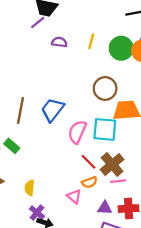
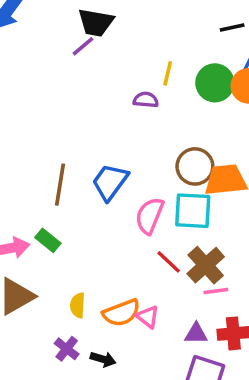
purple semicircle: (59, 42) -> (146, 100), moved
brown circle: (105, 88) -> (195, 166), moved
orange semicircle: (89, 182) -> (121, 313), moved, size x1.5
purple cross: (37, 213) -> (67, 349), moved

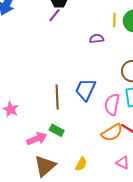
yellow line: (168, 73) -> (114, 20), moved
yellow semicircle: (78, 305) -> (81, 164), turned -144
orange semicircle: (121, 313) -> (112, 133), moved

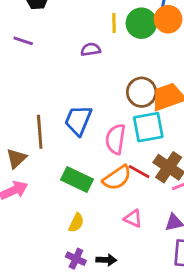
purple line: (55, 15) -> (23, 41), moved, turned 72
green rectangle: (57, 130) -> (77, 179), moved, size x1.5
brown triangle: (45, 166) -> (16, 158), moved, size x0.7

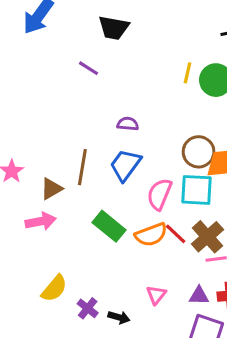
purple semicircle: (91, 49) -> (128, 124), moved
pink triangle: (133, 219) -> (156, 295), moved, turned 30
yellow semicircle: (76, 223) -> (54, 288), moved, size x1.4

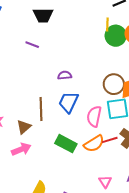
yellow line: (188, 73) -> (107, 24), moved
red line: (176, 234) -> (110, 140), turned -49

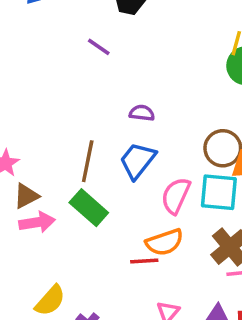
brown triangle: (24, 127) -> (26, 196), moved
red line: (110, 140) -> (144, 261), moved
green rectangle: (66, 144) -> (89, 208), moved

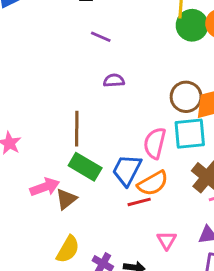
purple line: (99, 47) -> (101, 37), moved
blue trapezoid: (138, 160) -> (127, 170), moved
brown triangle: (26, 196) -> (66, 199), moved

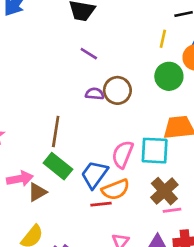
green circle: (192, 25) -> (169, 76), moved
brown circle: (186, 97) -> (117, 90), moved

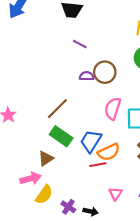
brown line: (56, 131) -> (57, 109), turned 40
pink semicircle: (123, 154) -> (113, 108), moved
pink arrow: (20, 179) -> (31, 178), moved

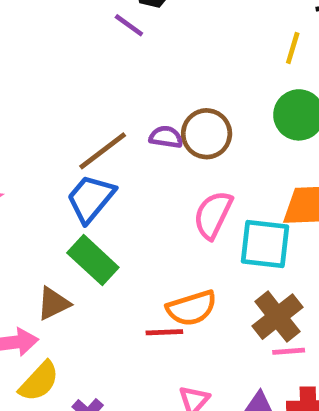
purple line: (80, 44) -> (129, 25), moved
brown line: (57, 109) -> (103, 151), moved
blue trapezoid: (91, 141) -> (91, 198), moved

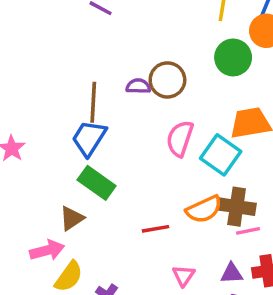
brown line: (103, 151) -> (93, 102), turned -42
cyan square: (265, 244) -> (221, 155), turned 36
orange semicircle: (192, 308) -> (204, 209), moved
brown cross: (277, 317) -> (237, 207), turned -36

